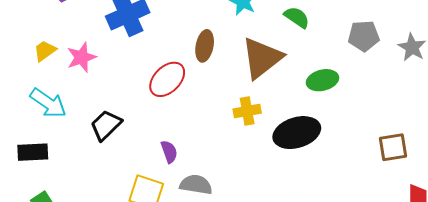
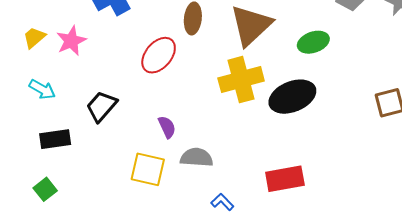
cyan arrow: (48, 103) -> (42, 89), size x0.7
yellow cross: (247, 111) -> (241, 80), size x1.6
black rectangle: (33, 152) -> (55, 139), moved

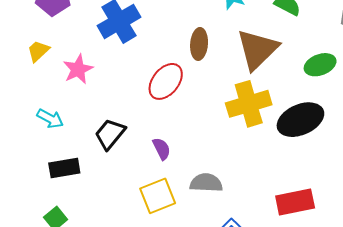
yellow trapezoid: (34, 38) -> (38, 51), moved
purple semicircle: (167, 127) -> (162, 149), moved
yellow square: (148, 169) -> (158, 196), turned -33

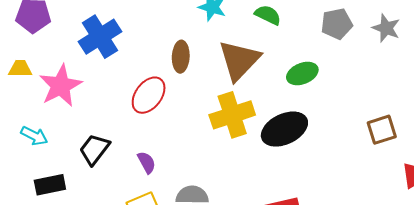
yellow trapezoid: (38, 51) -> (20, 69), turned 45
pink star: (78, 69) -> (61, 86), size x1.4

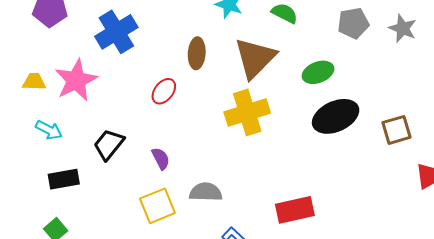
yellow trapezoid: (20, 69) -> (34, 82), moved
red ellipse: (149, 95) -> (164, 91), size x0.7
black ellipse: (284, 129) -> (336, 116), moved

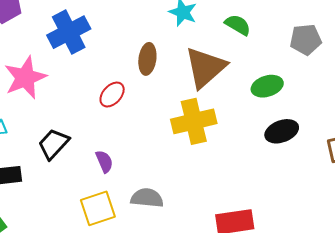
black ellipse: (336, 116) -> (282, 131), size x0.7

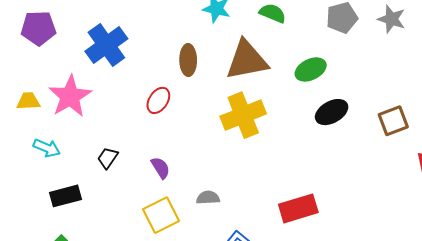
brown triangle: (205, 67) -> (247, 60), turned 39
black trapezoid: (54, 144) -> (108, 158), size x0.7
gray semicircle: (147, 198) -> (208, 198), size x0.7

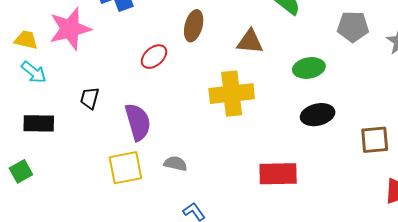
brown triangle: (247, 60) -> (250, 42), size x0.6
yellow trapezoid: (28, 101) -> (26, 40), moved
black trapezoid: (108, 158) -> (90, 98), turned -35
purple semicircle: (161, 168) -> (138, 122), size x1.6
red rectangle: (298, 208) -> (278, 174), moved

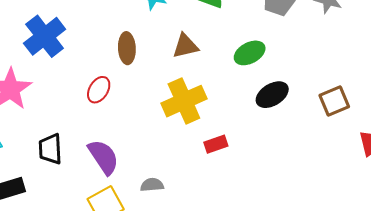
black trapezoid: (90, 98) -> (50, 149), size x1.4
red rectangle: (278, 174) -> (216, 144), moved, size x0.6

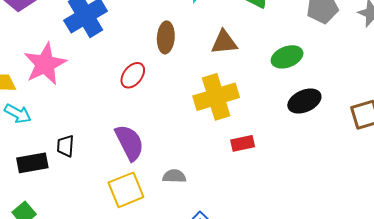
black trapezoid: (50, 149) -> (66, 146), moved, size x0.7

